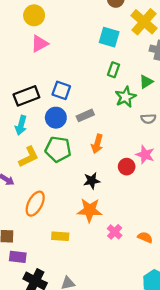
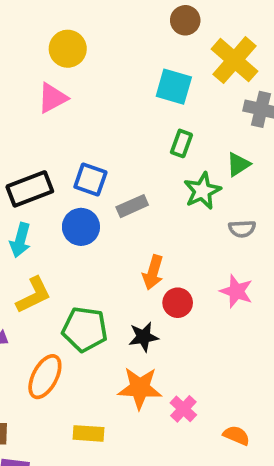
yellow circle: (34, 15) -> (68, 49), moved
gray rectangle: (85, 115) -> (132, 206), moved
green pentagon: (58, 149) -> (85, 329), moved
red circle: (127, 167) -> (178, 303), moved
pink cross: (115, 232) -> (183, 409), moved

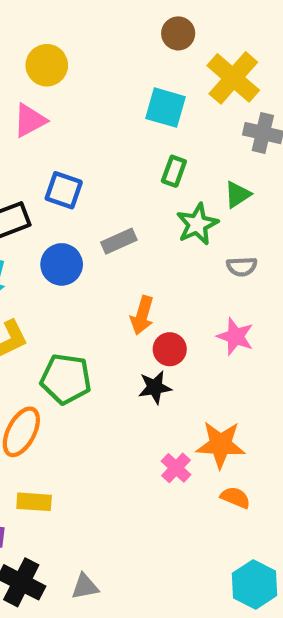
blue square: (90, 179) -> (64, 190), moved
black star: (144, 337) -> (155, 387), moved
orange star: (140, 388) -> (221, 445), moved
yellow rectangle: (89, 433) -> (34, 502), moved

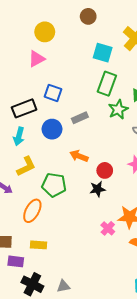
brown circle: (178, 33) -> (88, 16), moved
green rectangle: (174, 171) -> (107, 84), size x1.6
orange arrow: (142, 315) -> (79, 156), moved, turned 96

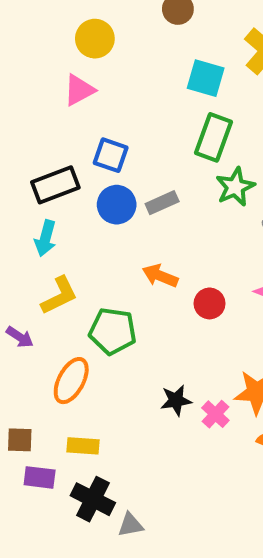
blue circle: (52, 129) -> (117, 205), moved
black star: (97, 189) -> (176, 400), moved
black cross: (32, 284) -> (93, 499), moved

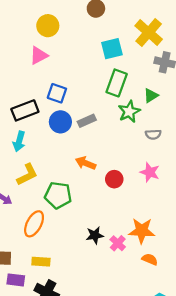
cyan square: (206, 78) -> (112, 49), turned -30

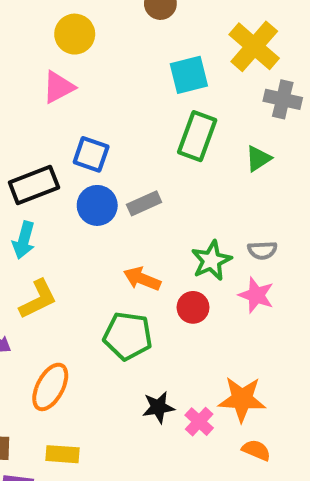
green star: (129, 112) -> (211, 260), moved
gray semicircle: (153, 134) -> (262, 250), moved
green pentagon: (58, 195) -> (128, 336), moved

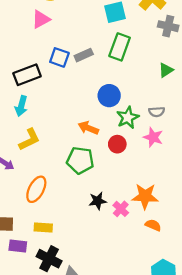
green triangle: (258, 158) -> (166, 70), moved
gray rectangle: (144, 203) -> (84, 55), moved
blue circle: (97, 205) -> (109, 96), moved

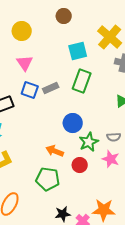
pink triangle: (41, 19) -> (25, 63), moved, turned -36

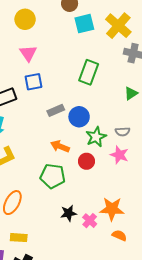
cyan square: (78, 51) -> (84, 24), moved
gray rectangle: (51, 88) -> (56, 110), moved
blue square: (30, 90) -> (34, 82), turned -30

